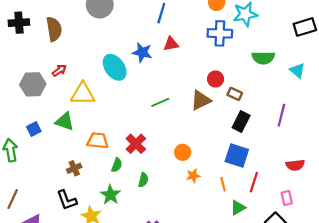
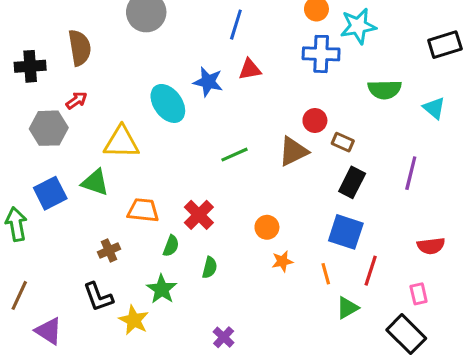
black cross: (19, 23) -> (30, 66), moved
red arrow: (59, 70) -> (77, 100), moved
blue square: (34, 129) -> (50, 193), size x1.5

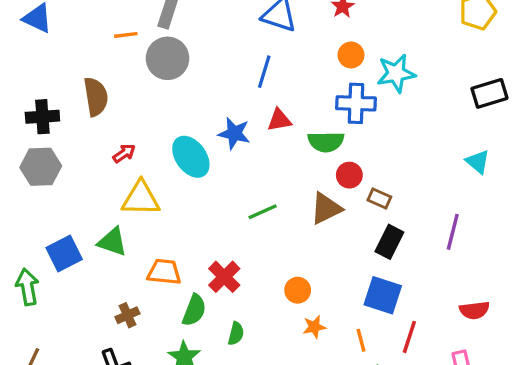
green semicircle: (385, 90) -> (326, 142), moved
red arrow: (77, 100) -> (124, 153), moved
gray hexagon: (49, 128) -> (41, 167), moved
green semicircle: (171, 246) -> (194, 310), size x1.4

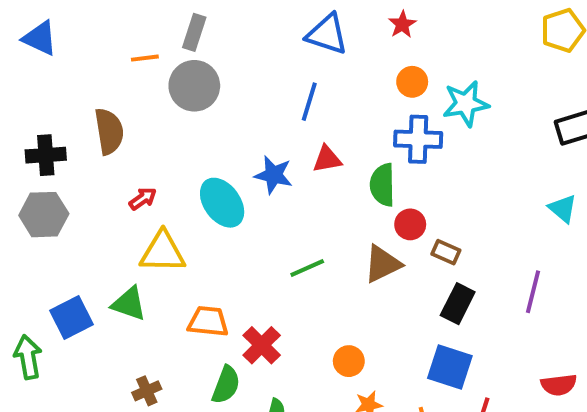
green semicircle: (326, 142) -> (382, 185), turned 90
orange trapezoid: (164, 272) -> (208, 321), moved

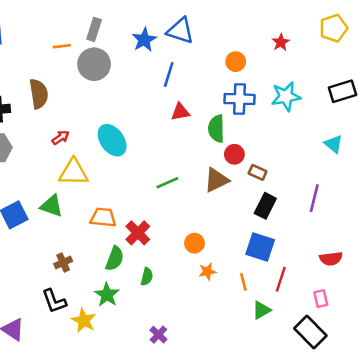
red star: (402, 24) -> (281, 42), moved
cyan star: (466, 104) -> (286, 96), moved
blue star: (274, 175) -> (144, 40), moved, turned 30

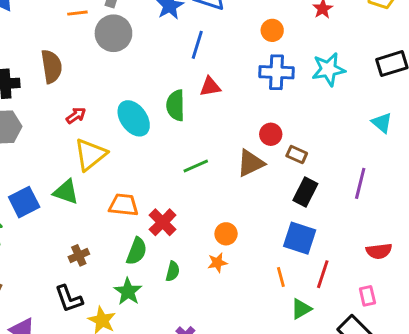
green semicircle: (216, 129) -> (176, 105), moved
yellow triangle: (73, 172) -> (90, 154), turned -40
orange star: (207, 272) -> (217, 263), moved

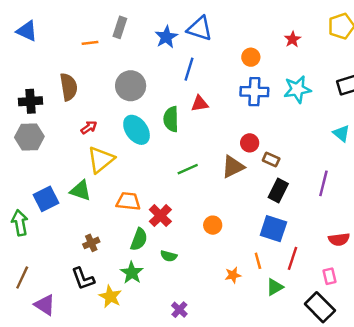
gray circle: (113, 33) -> (131, 86), moved
orange star: (217, 263) -> (233, 275), moved
green semicircle: (173, 271) -> (169, 256), turned 91

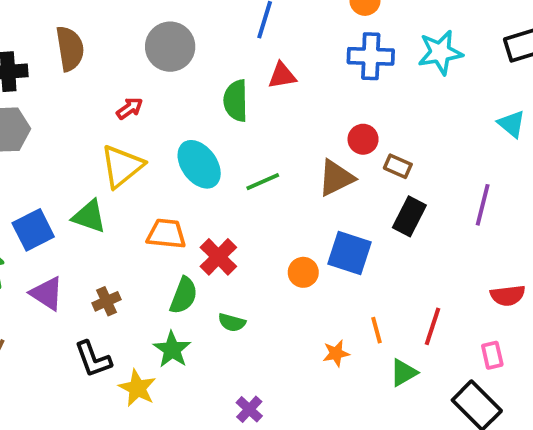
red arrow: (89, 127) -> (130, 108), moved
cyan ellipse: (137, 130) -> (199, 164), moved
blue square: (273, 229) -> (350, 253), moved
purple triangle: (45, 305) -> (47, 294), moved

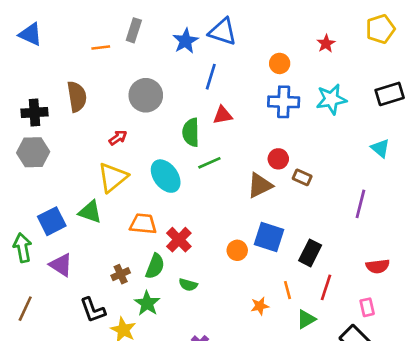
green line: (263, 182) -> (209, 163), moved
black rectangle: (409, 216) -> (310, 253), moved
brown cross: (106, 301) -> (121, 274), moved

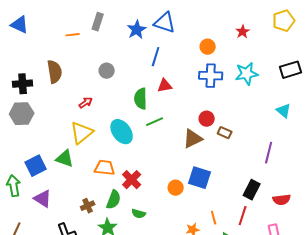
gray circle: (146, 95) -> (107, 71), size x0.6
black rectangle: (310, 253) -> (252, 190), moved

